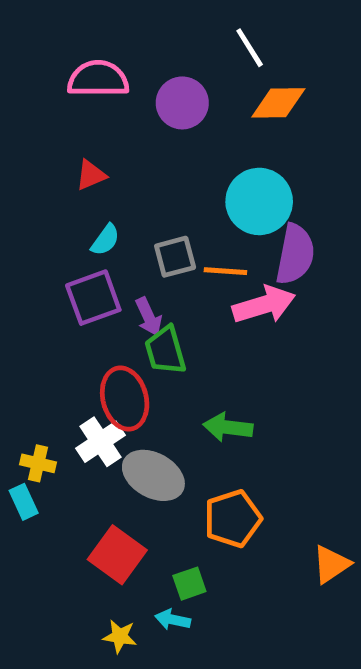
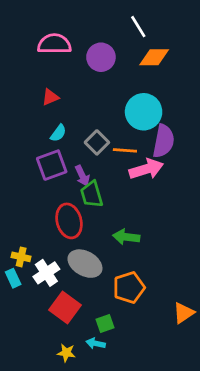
gray square: (175, 257) -> (97, 142), turned -30
white cross: (101, 442) -> (46, 273), moved

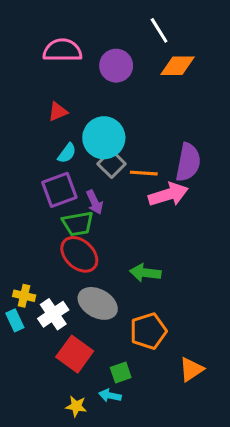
cyan circle: (144, 112) -> (104, 138), moved
green trapezoid: (92, 194) -> (78, 224), moved, turned -84
red ellipse: (69, 221) -> (79, 254), turned -32
orange triangle: (184, 313) -> (191, 369), moved

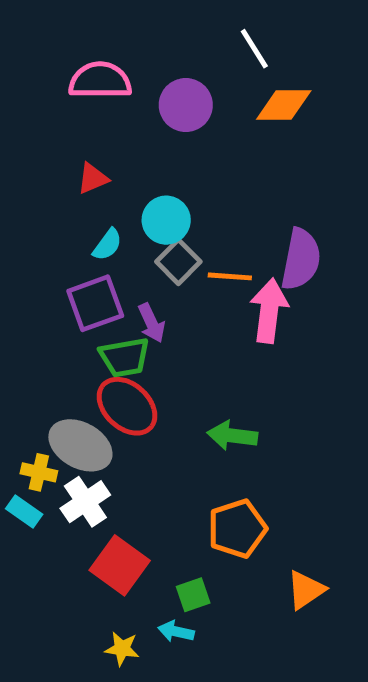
cyan circle: (104, 138) -> (166, 220), size x0.7
pink arrow: (168, 195) -> (269, 311), turned -66
gray ellipse: (98, 303) -> (80, 445), moved
cyan rectangle: (15, 320) -> (24, 512), turned -30

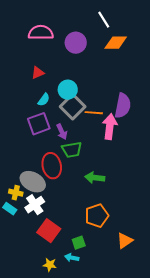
gray square: (178, 262) -> (73, 107), size x1.4
green trapezoid: (125, 357) -> (72, 150), moved
red ellipse: (127, 406) -> (52, 166), turned 35

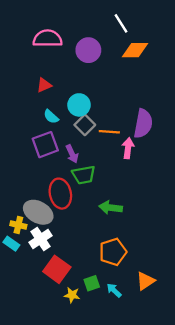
cyan semicircle: (44, 100) -> (51, 117), turned 96
gray square: (73, 107) -> (85, 125), size x0.7
pink arrow: (110, 127) -> (128, 148), size x0.7
cyan arrow: (72, 258) -> (114, 290), moved, turned 32
yellow star: (50, 265) -> (72, 295), moved

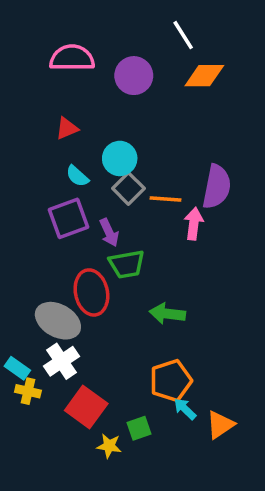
yellow cross: (18, 225) -> (28, 391), moved
cyan arrow: (114, 290) -> (185, 409), moved

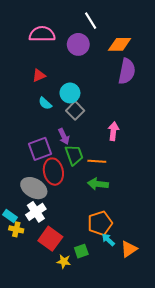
white line: (183, 35) -> (91, 21), moved
purple semicircle: (217, 187) -> (127, 71), moved
orange line: (166, 199) -> (97, 161), moved
purple square: (69, 218) -> (40, 149), moved
green trapezoid: (127, 264) -> (74, 155), turned -100

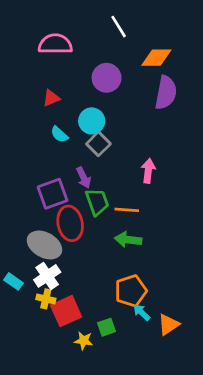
purple circle: (78, 44) -> (107, 78), moved
yellow cross: (16, 229) -> (46, 299), moved
red square: (50, 239) -> (66, 311), turned 30

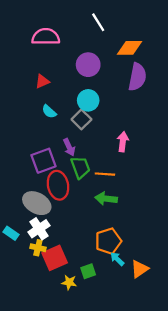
cyan circle: (92, 121) -> (88, 100), moved

